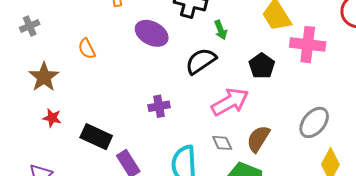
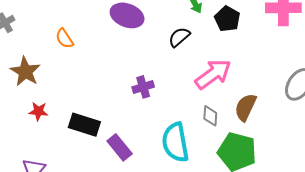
black semicircle: (201, 61) -> (179, 37), size x0.7
black pentagon: (262, 66) -> (227, 19), moved
gray diamond: (222, 143) -> (210, 116), turned 35

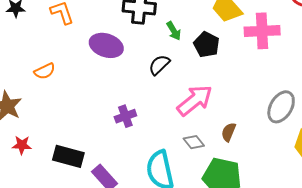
orange semicircle: (64, 38) -> (45, 71), turned -80
brown semicircle: (246, 107) -> (229, 132), size x0.7
gray diamond: (210, 116) -> (194, 142), turned -40

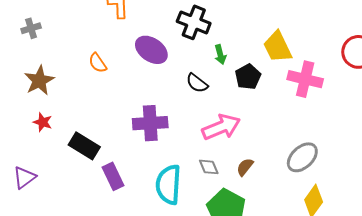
black semicircle: (159, 65) -> (197, 83), turned -115
orange semicircle: (45, 71) -> (98, 63), moved, turned 65
purple cross: (125, 116) -> (150, 123), size x1.6

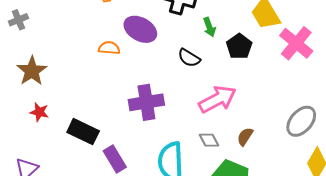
orange semicircle: (98, 63) -> (109, 48), moved, turned 135
pink cross: (305, 79) -> (296, 43), turned 32

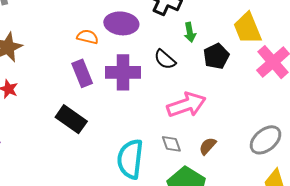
purple ellipse: (140, 29) -> (121, 23), turned -32
purple cross: (146, 102) -> (123, 72), moved
black rectangle: (83, 132) -> (71, 119), moved
purple rectangle: (115, 159) -> (82, 73), moved

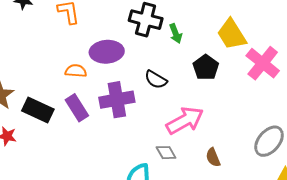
green arrow: (190, 32) -> (176, 33), moved
black rectangle: (71, 119) -> (38, 110), moved
gray diamond: (171, 144) -> (166, 153), moved
brown semicircle: (208, 146) -> (213, 157), turned -54

